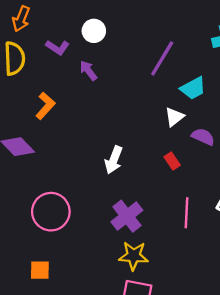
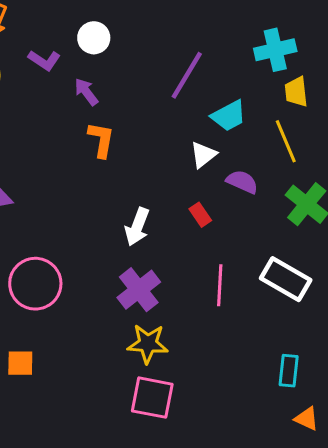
orange L-shape: (45, 106) -> (101, 140), moved, turned -32
white arrow: (114, 160) -> (137, 227), moved

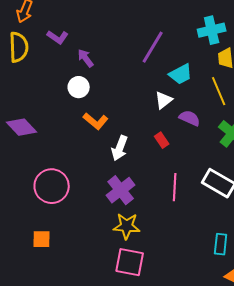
white circle: (94, 38) -> (79, 87), moved
orange L-shape: (101, 140) -> (96, 121), moved, turned 120

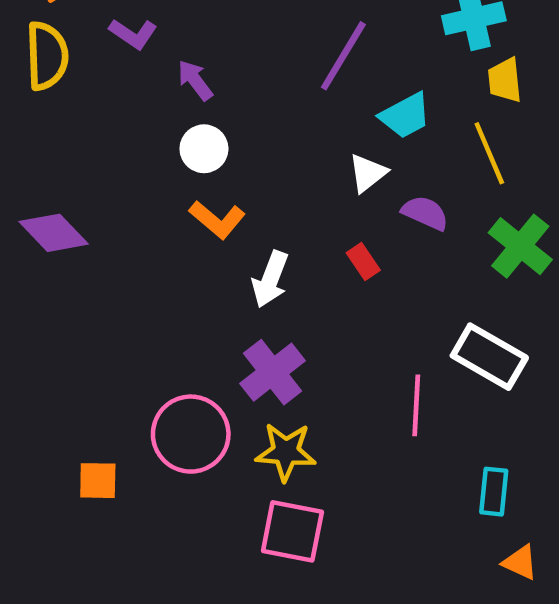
white circle: (79, 87) -> (204, 149), moved
pink circle: (52, 186) -> (191, 434), moved
pink line: (175, 187) -> (416, 405), moved

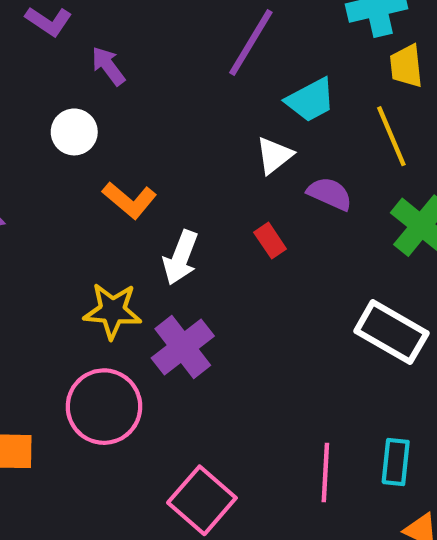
white circle: (204, 149) -> (74, 132), moved
pink line: (416, 405) -> (325, 473), moved
yellow star: (286, 452) -> (112, 311), moved
pink square: (292, 531) -> (202, 500), turned 30

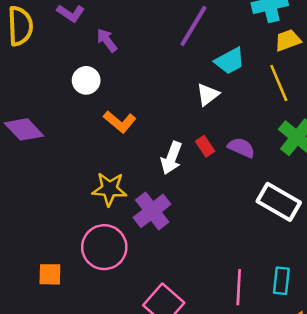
yellow trapezoid: (406, 66) -> (288, 40), turned 76
purple semicircle: (330, 194) -> (241, 148), moved
white arrow: (181, 258) -> (171, 158), moved

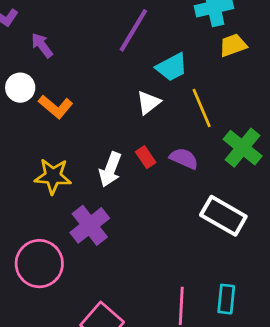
yellow line: (279, 83) -> (202, 108), moved
orange L-shape: (120, 122) -> (56, 107), moved
yellow star: (109, 189) -> (53, 176), moved

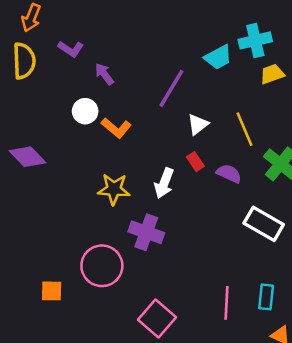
purple line: (133, 30) -> (171, 88), moved
cyan trapezoid: (172, 67) -> (218, 57), moved
red rectangle: (146, 157) -> (195, 162), moved
purple cross: (90, 225) -> (146, 232), turned -32

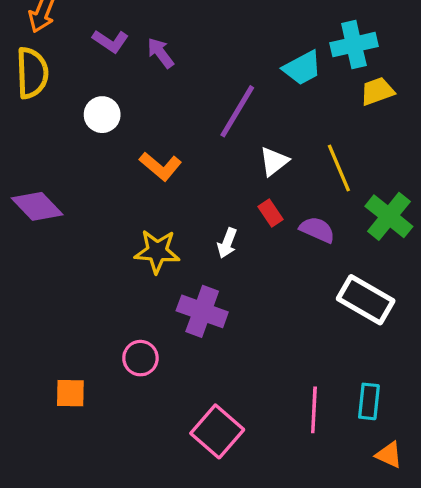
purple L-shape: (71, 49) -> (110, 41), moved
purple arrow: (104, 74) -> (160, 53), moved
white circle: (85, 111) -> (102, 115), moved
white arrow: (164, 183) -> (227, 243), size x0.7
pink circle: (102, 266) -> (140, 358), size x0.6

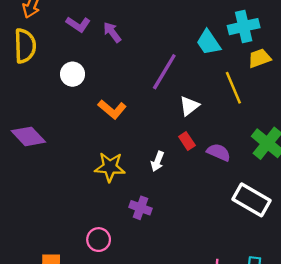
cyan trapezoid: (302, 68) -> (208, 42), turned 84
yellow line: (339, 168) -> (233, 88), moved
purple cross: (202, 311) -> (140, 208), size x0.7

